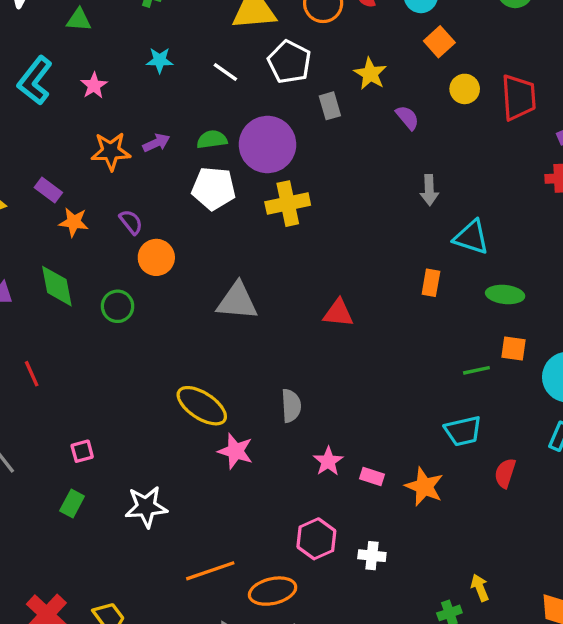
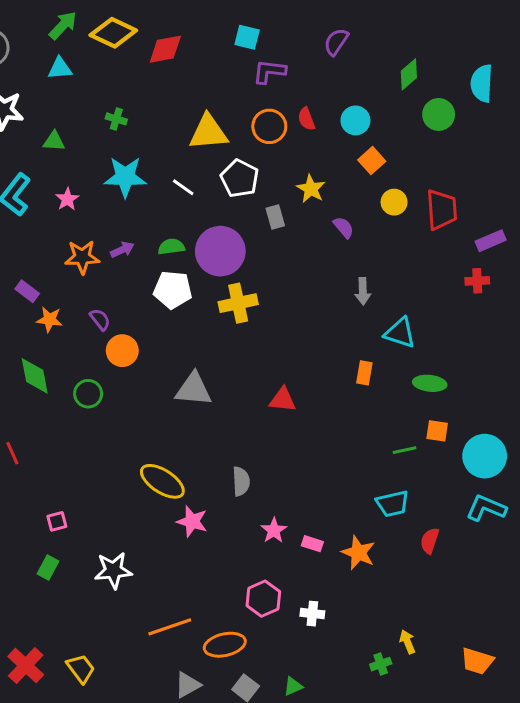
cyan star: (160, 60) -> (125, 177), size x1.8

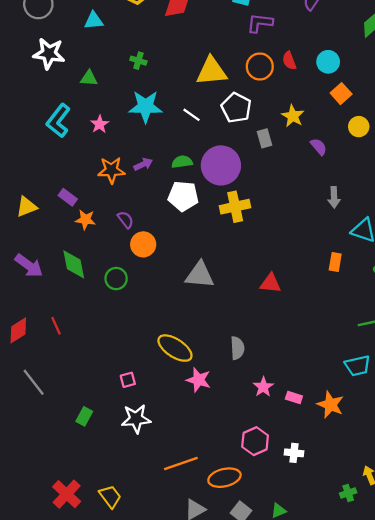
pink square: (57, 521) -> (128, 380), moved

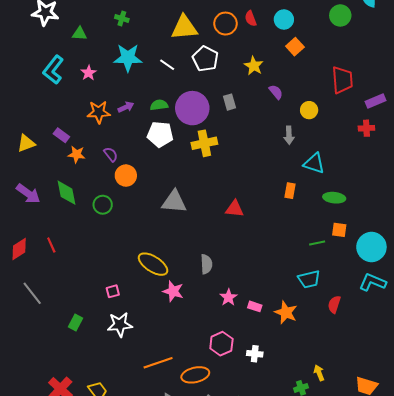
yellow circle: (359, 127) -> (309, 110), moved
gray rectangle: (265, 138) -> (230, 102), moved

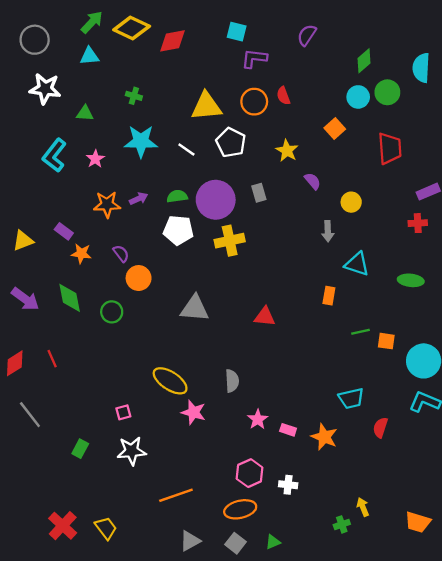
cyan circle: (284, 19) -> (358, 97), moved
red trapezoid: (342, 80) -> (390, 148), moved
green ellipse: (334, 198) -> (411, 280), moved
green line: (317, 243) -> (361, 332), moved
orange ellipse: (195, 375) -> (240, 509), moved

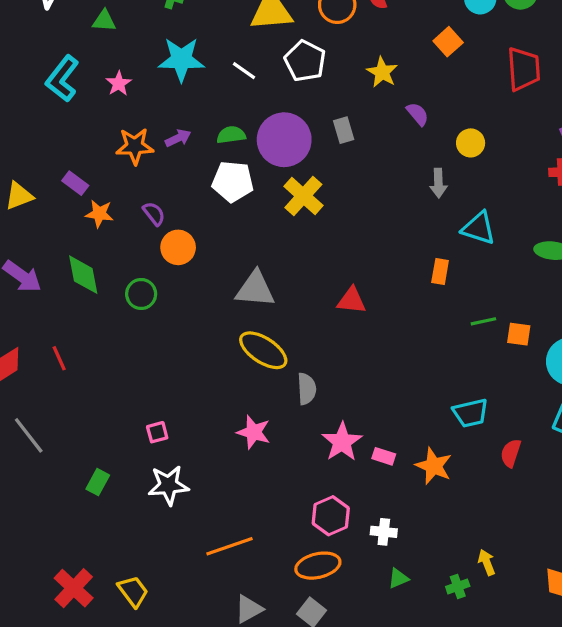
yellow cross: (230, 241) -> (303, 196), turned -36
yellow ellipse: (170, 381) -> (263, 350), moved
pink star: (258, 419) -> (342, 442), size x1.4
green triangle: (273, 542) -> (398, 578), moved

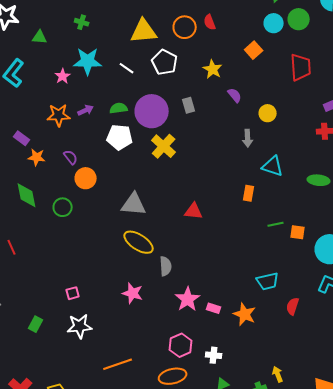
pink star: (119, 83) -> (63, 76), moved

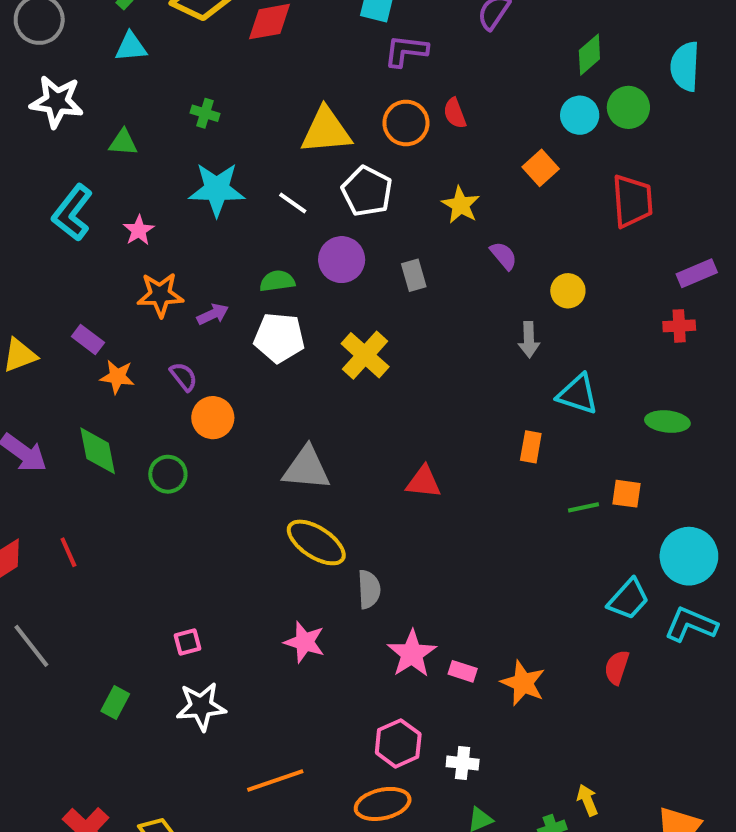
pink star: (63, 76) -> (139, 230), moved
purple arrow: (86, 110) -> (213, 314), moved
purple circle: (152, 111) -> (342, 260), moved, size x0.7
orange square: (298, 232) -> (626, 494), moved
cyan trapezoid: (268, 281) -> (628, 599), moved, turned -35

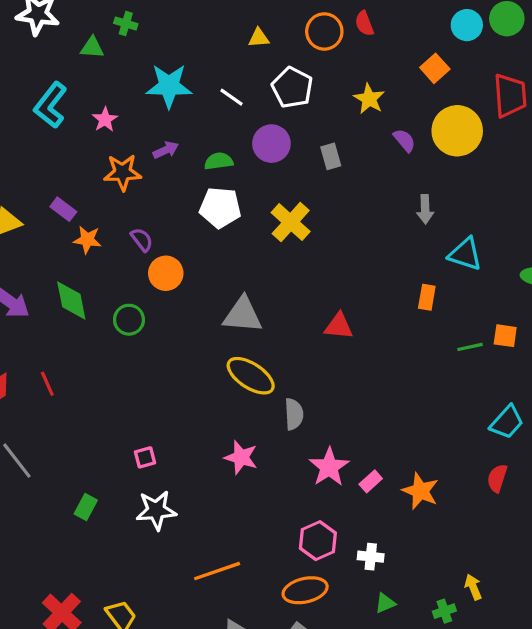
green cross: (205, 113) -> (126, 23), moved
yellow triangle: (326, 131) -> (259, 38), size x0.5
yellow circle: (568, 291) -> (457, 131), moved, size x1.8
purple arrow: (213, 314) -> (166, 150), moved
pink rectangle: (463, 671) -> (371, 481), turned -60

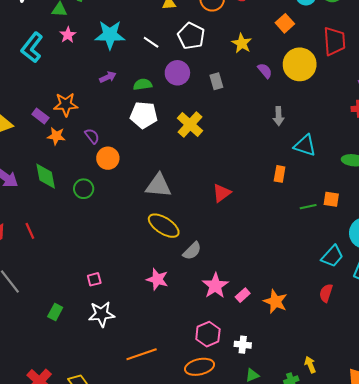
pink star: (105, 120) -> (68, 35), moved
orange star: (123, 172) -> (66, 104), moved
red triangle: (339, 326) -> (222, 193), turned -42
gray semicircle: (294, 414) -> (192, 251), turned 48

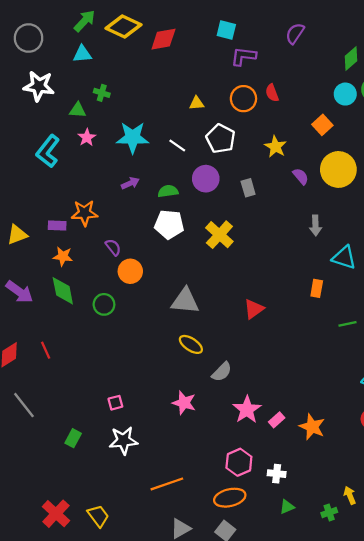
purple rectangle: (40, 116) -> (57, 226), turned -35
orange star: (56, 136) -> (63, 256), moved
yellow ellipse: (164, 226) -> (191, 344), size x0.7

